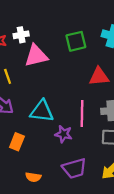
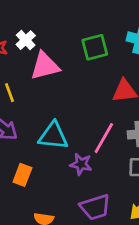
white cross: (21, 35) -> (26, 40), turned -32
pink line: (82, 114) -> (104, 138), turned 30

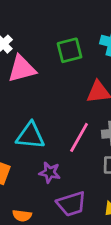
purple star: (81, 164) -> (50, 173), moved

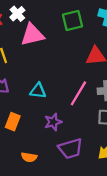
cyan triangle: (30, 136) -> (38, 91), size x0.7
purple star: (50, 173) -> (53, 122), turned -30

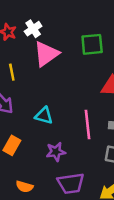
pink triangle: (32, 35) -> (46, 54), turned -30
pink line: (78, 93) -> (88, 124), turned -45

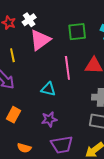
cyan triangle: (44, 116) -> (48, 89), moved
pink line: (88, 124) -> (67, 68), moved

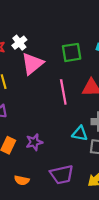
cyan triangle: (48, 89) -> (80, 133), moved
purple star: (49, 119) -> (34, 142), moved

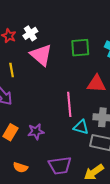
pink triangle: (32, 64) -> (41, 55), turned -45
pink line: (63, 92) -> (69, 104), moved

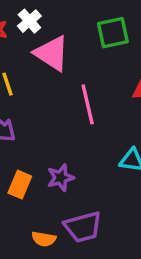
pink line: (69, 104) -> (88, 104), moved
purple trapezoid: (60, 165) -> (83, 227), moved

